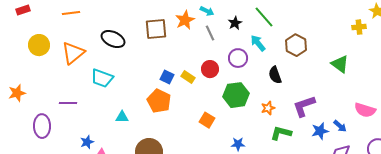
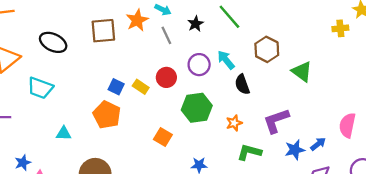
cyan arrow: (258, 43) -> (226, 60), moved
green triangle: (340, 64) -> (302, 72), moved
pink semicircle: (365, 110) -> (347, 125), turned 85
blue arrow: (340, 126) -> (318, 144), turned -80

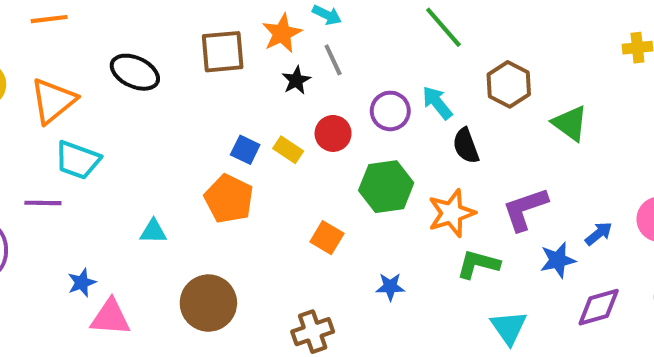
black star: (196, 24) -> (296, 80), moved
cyan trapezoid: (40, 88) -> (78, 160), moved
orange star: (234, 123) -> (452, 213), size x1.6
blue arrow: (318, 144) -> (599, 234), moved

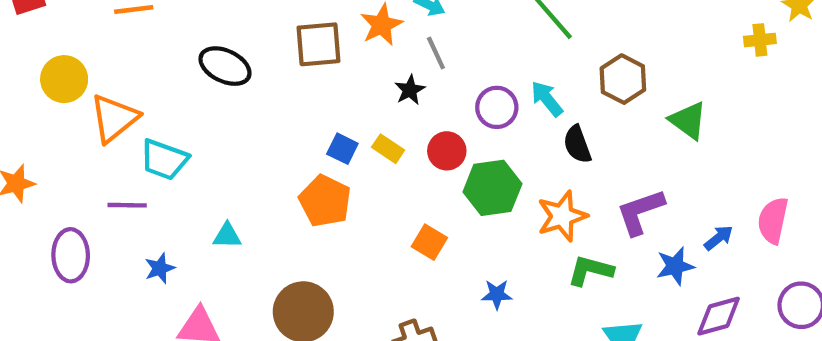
black star: (296, 80) -> (410, 90), moved
orange triangle: (53, 101) -> (114, 118), moved
red circle: (333, 133) -> (447, 151), moved
cyan triangle: (153, 232) -> (227, 236), moved
blue star: (82, 283) -> (160, 268), moved

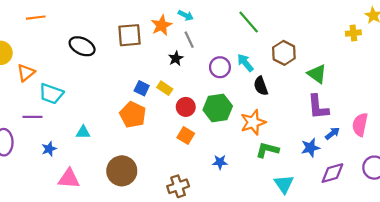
orange triangle: (114, 118) -> (26, 73), size x0.7
red circle: (447, 151) -> (186, 107), moved
purple L-shape: (640, 212) -> (318, 107), moved, turned -76

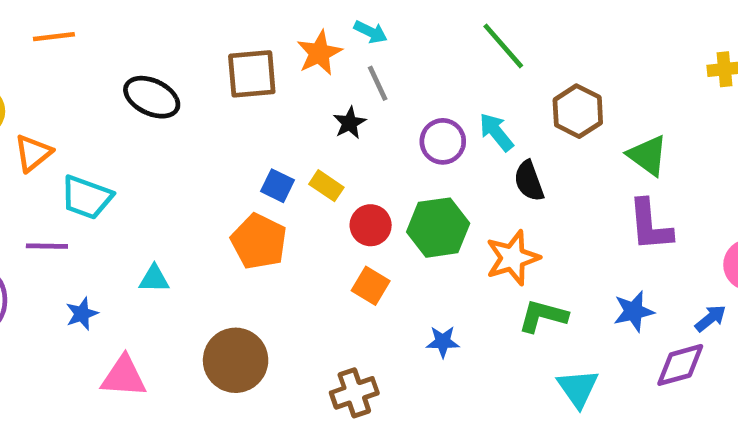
blue arrow: (332, 133) -> (711, 318), moved

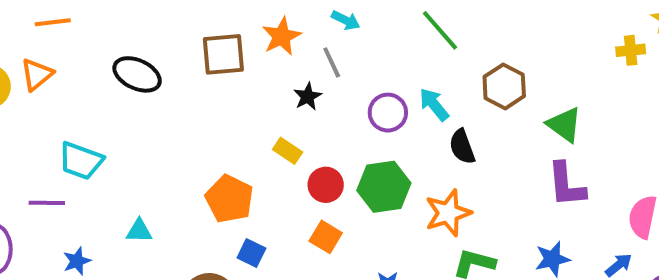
cyan arrow: (371, 32) -> (346, 20), moved
orange triangle: (33, 153) -> (37, 74), moved
blue square: (277, 186) -> (251, 253), moved

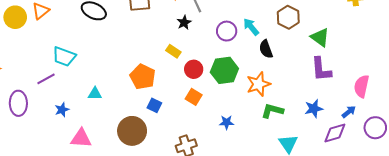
purple line: (47, 203) -> (46, 79), turned -30

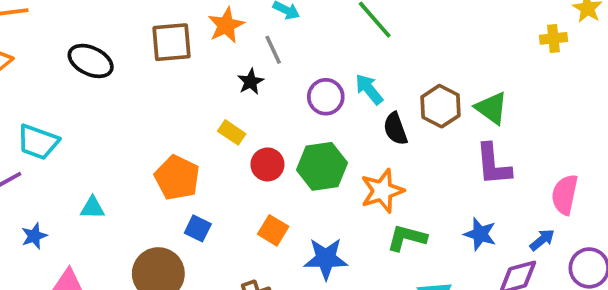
brown hexagon: (288, 17) -> (441, 106), moved
orange square: (194, 97) -> (273, 230), moved
blue star: (314, 109) -> (480, 234), turned 30
blue star: (227, 122) -> (326, 259), size x1.6

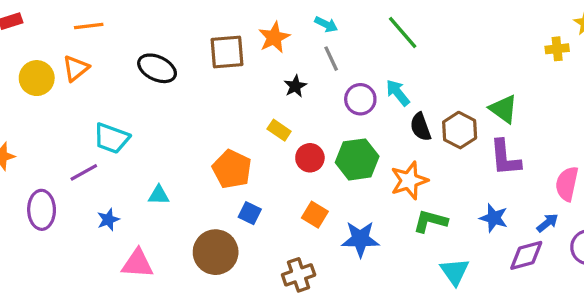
gray line: (273, 50) -> (331, 59), moved
brown hexagon: (441, 106) -> (460, 130), moved

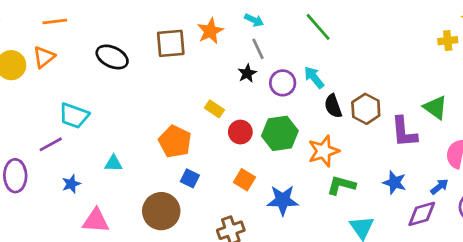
black star: (295, 86) -> (247, 73), moved
green triangle: (503, 109) -> (435, 107), moved

